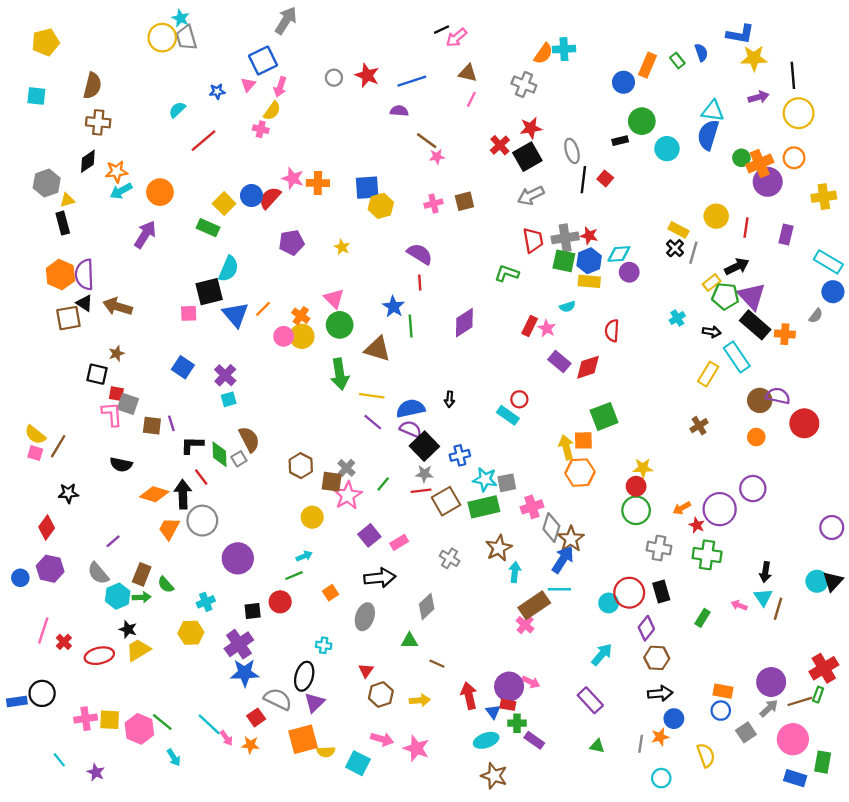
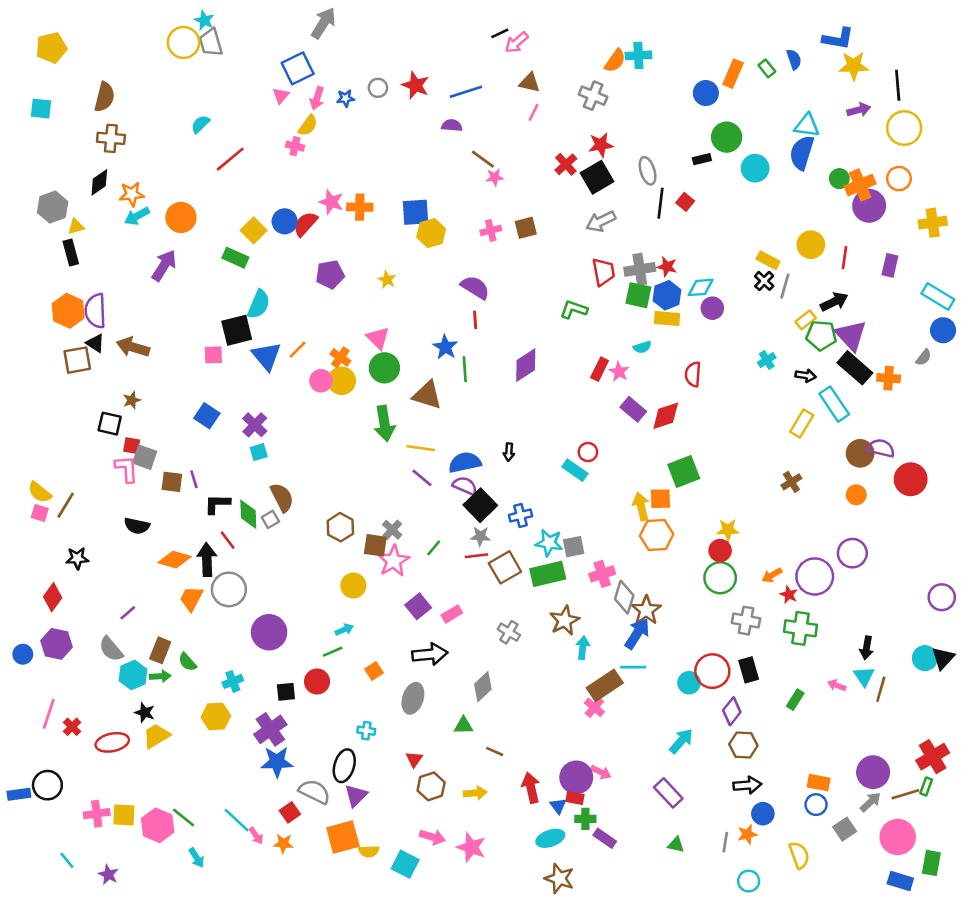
blue star: (217, 91) -> (346, 98), moved

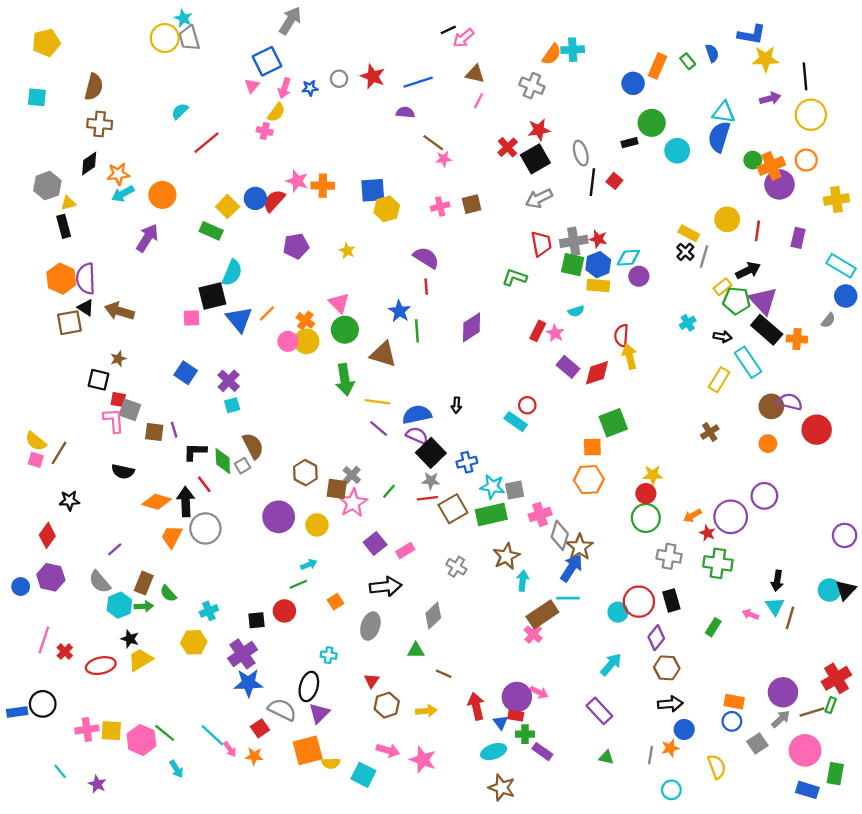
yellow arrow: (641, 506) -> (630, 356), moved
purple circle: (269, 632) -> (279, 517), moved

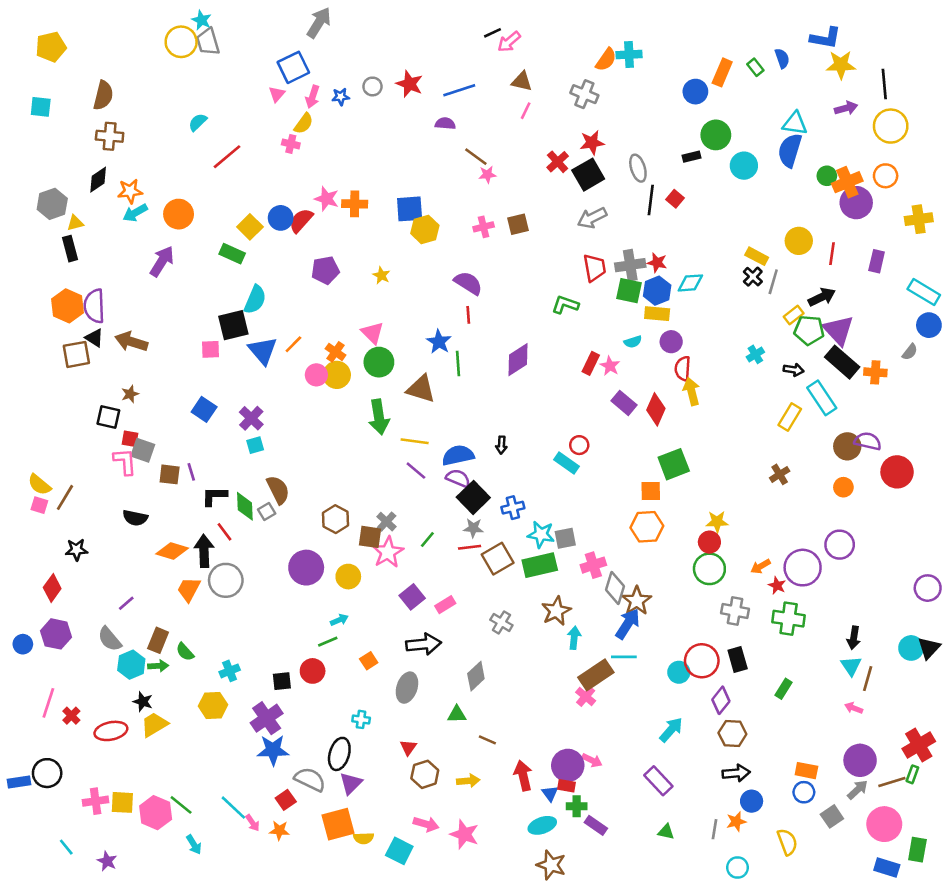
purple circle: (639, 276) -> (671, 342), moved
red diamond: (597, 373) -> (656, 409), turned -48
pink arrow: (750, 614) -> (854, 708), moved

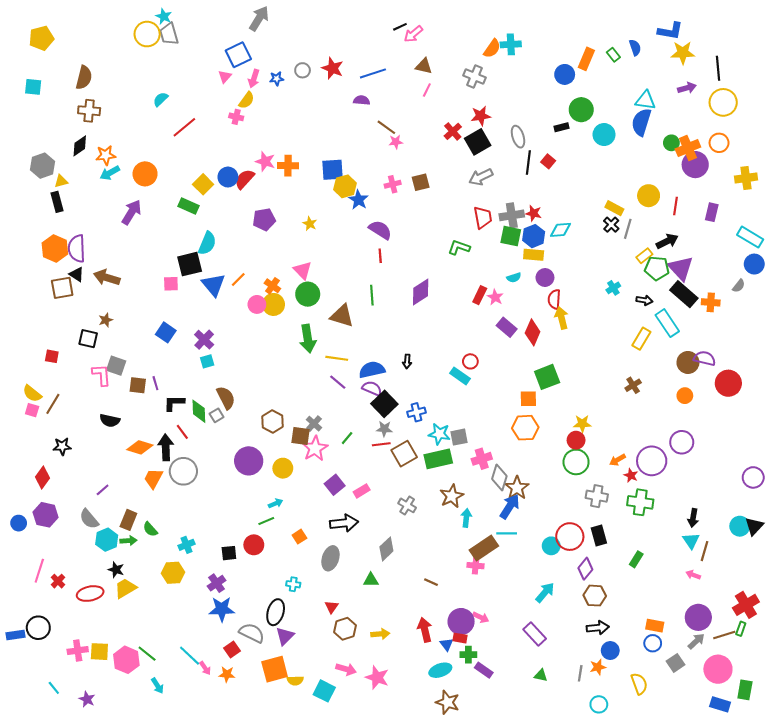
blue star: (439, 342) -> (358, 200), moved
red square: (130, 439) -> (52, 356), moved
pink cross: (586, 696) -> (476, 566), turned -35
purple cross: (267, 718) -> (217, 583), size x0.7
brown line: (487, 740) -> (431, 582), moved

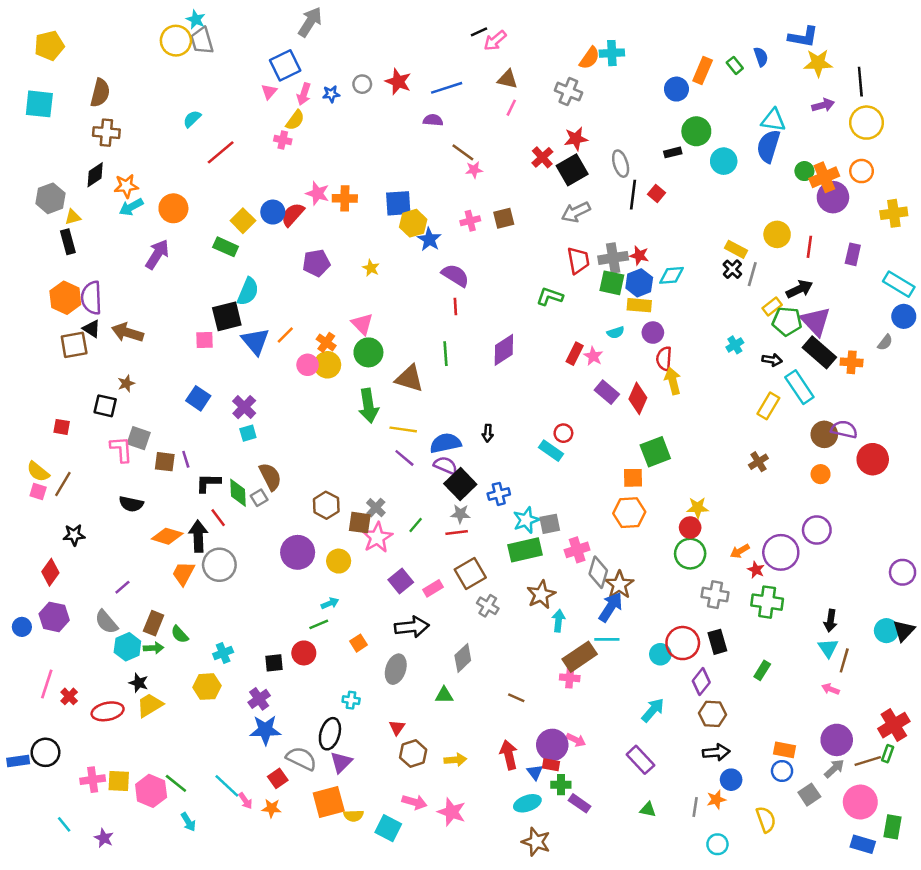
cyan square: (33, 87) -> (39, 104), size x1.4
cyan star: (439, 434) -> (526, 520), turned -30
brown square: (404, 454) -> (470, 573), moved

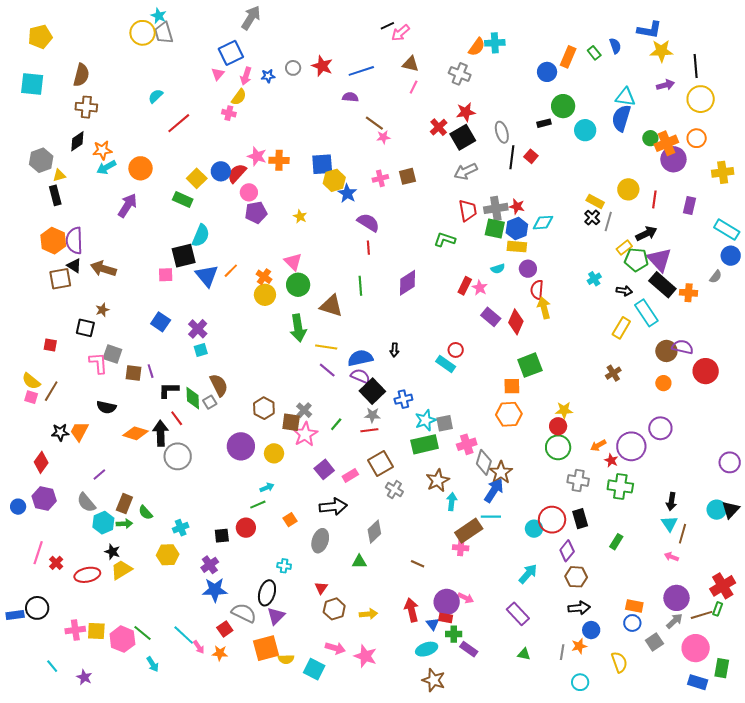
pink circle: (308, 365) -> (249, 192), moved
orange trapezoid: (183, 573) -> (79, 431), moved

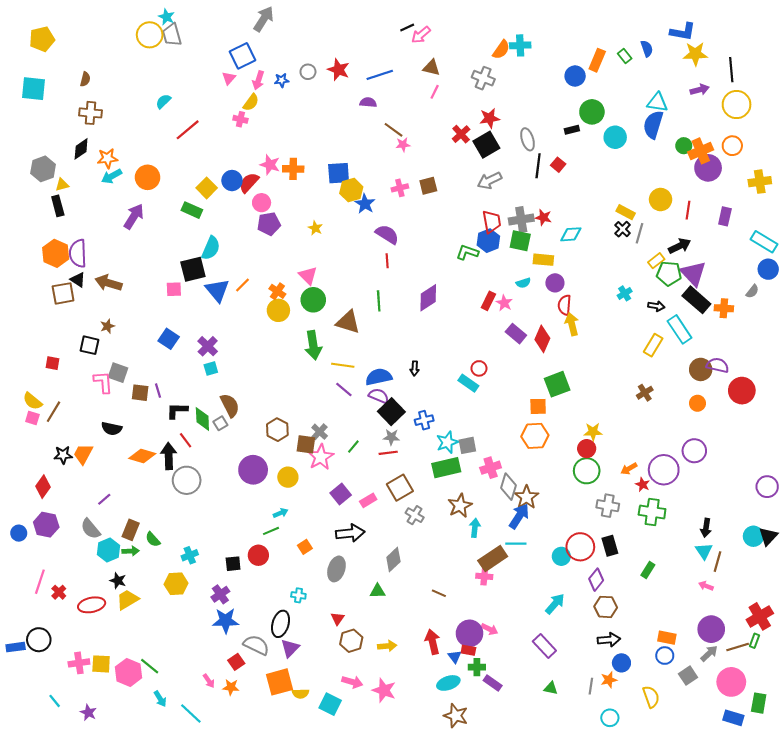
brown semicircle: (81, 75) -> (85, 79), size x0.6
blue hexagon: (517, 229) -> (488, 241), moved
cyan line: (184, 635) -> (191, 714), moved

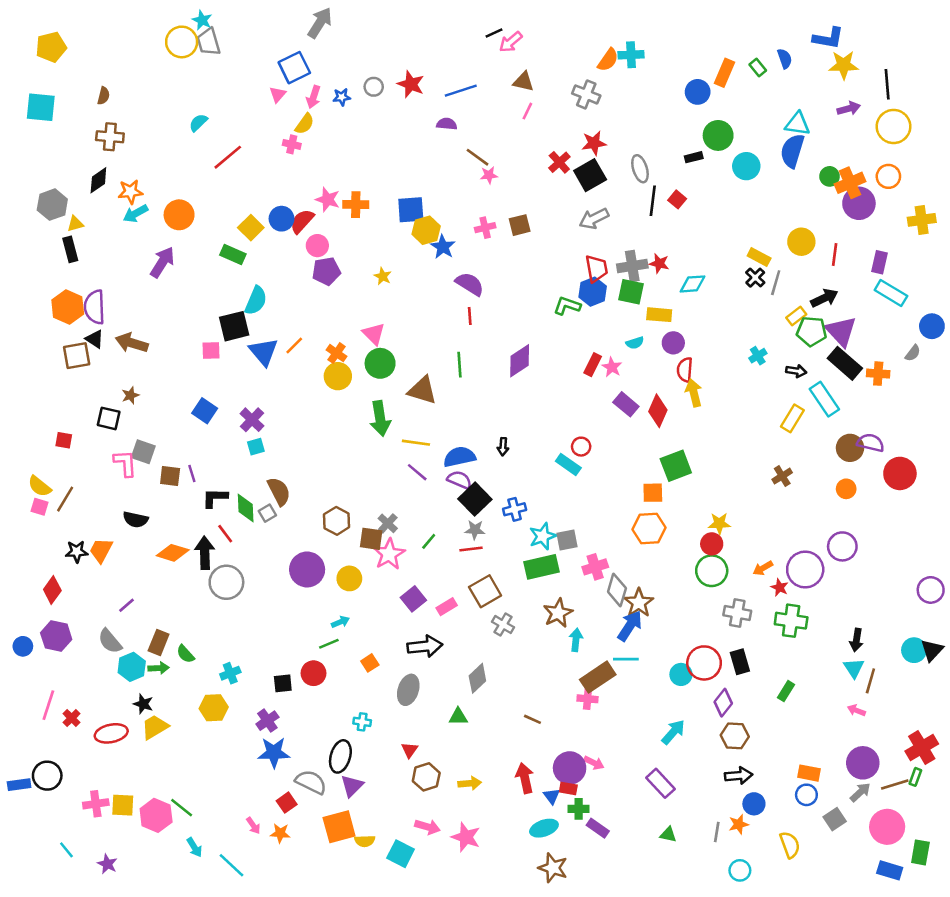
cyan rectangle: (764, 242) -> (891, 293), moved

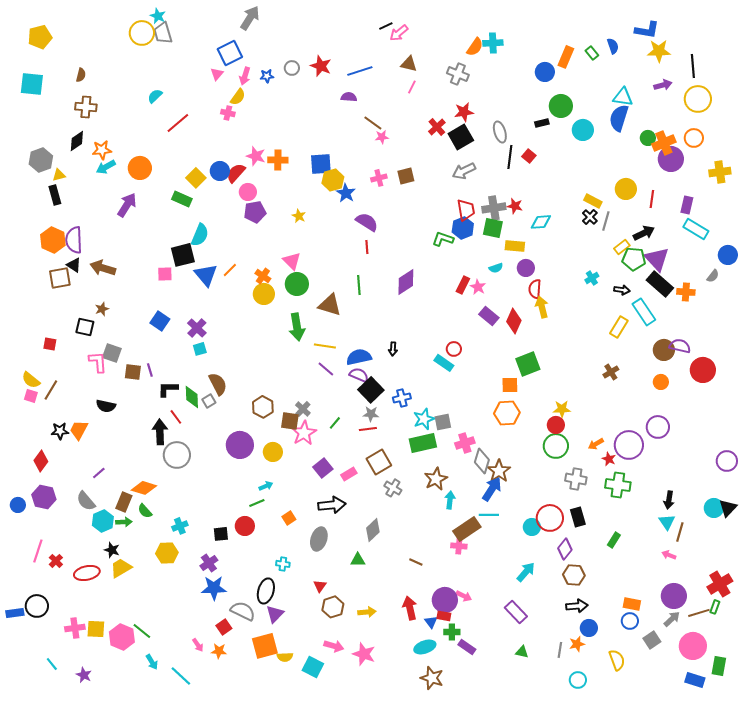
orange diamond: (173, 553) -> (144, 488), moved

